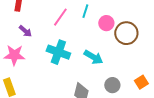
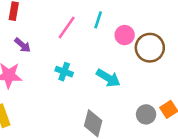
cyan cross: (58, 52) -> (64, 72), size x0.6
gray circle: (112, 85) -> (146, 114), moved

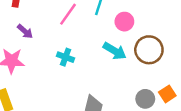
brown circle: (150, 48) -> (149, 50), moved
cyan arrow: (108, 78) -> (115, 51), moved

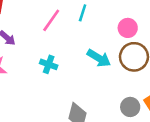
pink circle: (124, 22) -> (128, 28), moved

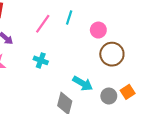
pink circle: (128, 28) -> (98, 30), moved
cyan arrow: (99, 58) -> (83, 83), moved

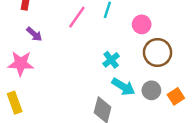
cyan cross: (41, 60) -> (111, 60), moved, turned 32
gray circle: (109, 96) -> (151, 90), moved

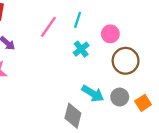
cyan cross: (111, 60) -> (81, 49), moved

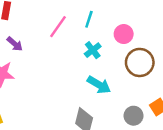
cyan arrow: (93, 94) -> (99, 85), moved
gray circle: (120, 97) -> (134, 116), moved

